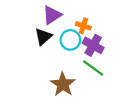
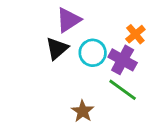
orange cross: (83, 26) -> (135, 34), moved, turned 32
brown star: (63, 84) -> (83, 111), size x0.7

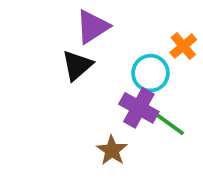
cyan circle: (93, 53) -> (150, 73), moved
purple cross: (123, 60) -> (139, 108), moved

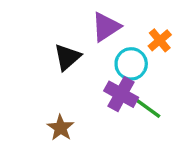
purple triangle: (93, 27) -> (106, 27), moved
brown star: (112, 150) -> (61, 128), moved

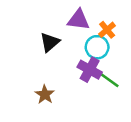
purple triangle: (106, 27) -> (78, 20), turned 40
orange cross: (160, 40) -> (107, 30), moved

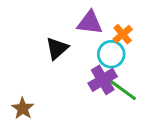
purple cross: (90, 70) -> (103, 80), turned 30
brown star: (45, 95) -> (23, 108), moved

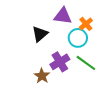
purple cross: (103, 80) -> (60, 62), moved
brown star: (23, 108) -> (42, 76), moved

